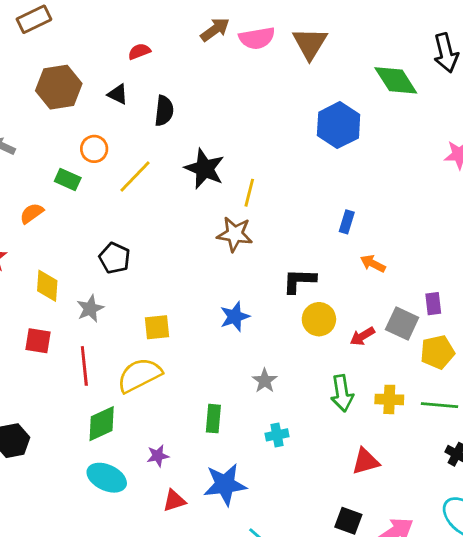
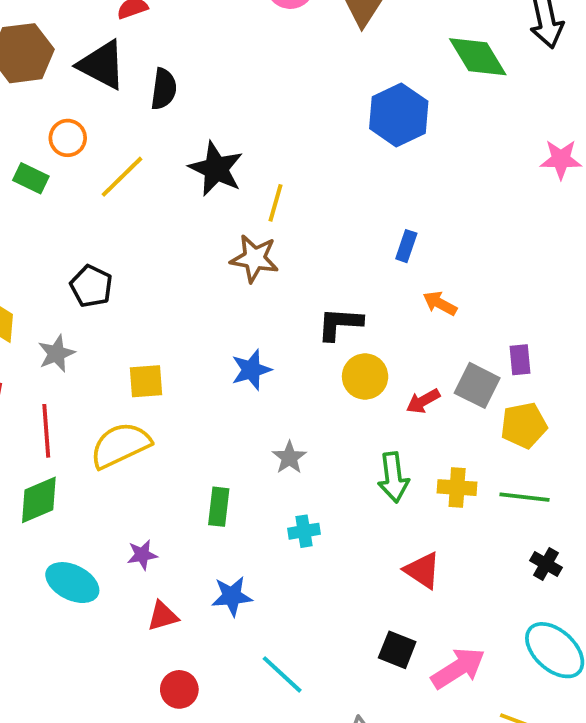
black triangle: (118, 94) -> (102, 65), size x1.8
green diamond: (102, 424) -> (39, 500), moved
red triangle: (365, 461) -> (422, 570), turned 48
blue star: (225, 484) -> (232, 596), size x0.7

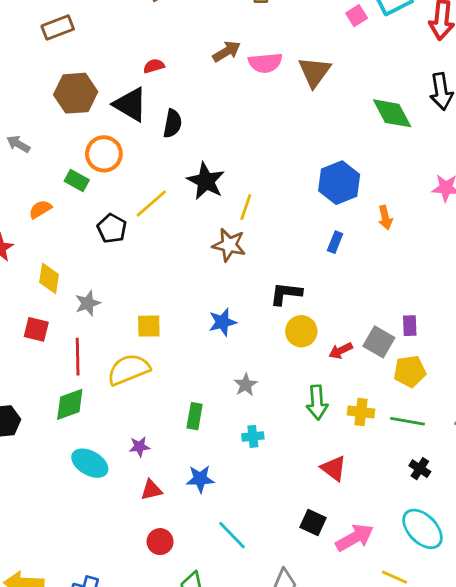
blue hexagon: (399, 115) -> (339, 183), moved
orange circle: (68, 138) -> (104, 154), size x1.4
yellow line: (122, 177) -> (151, 203), moved
black pentagon: (91, 286) -> (112, 228), moved
orange arrow: (440, 303) -> (385, 218), moved, turned -135

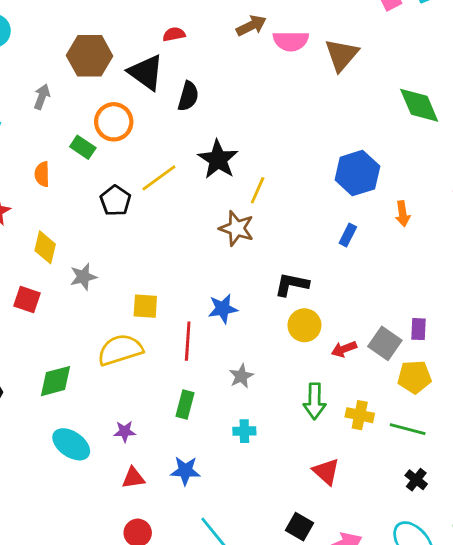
gray arrow: (18, 144) -> (42, 97), moved, turned 75
orange semicircle: (40, 209) -> (42, 174), turned -65
red line: (78, 357) -> (188, 341), moved

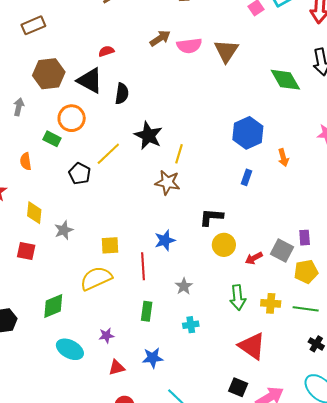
red triangle: (326, 472) -> (252, 346), size x1.4

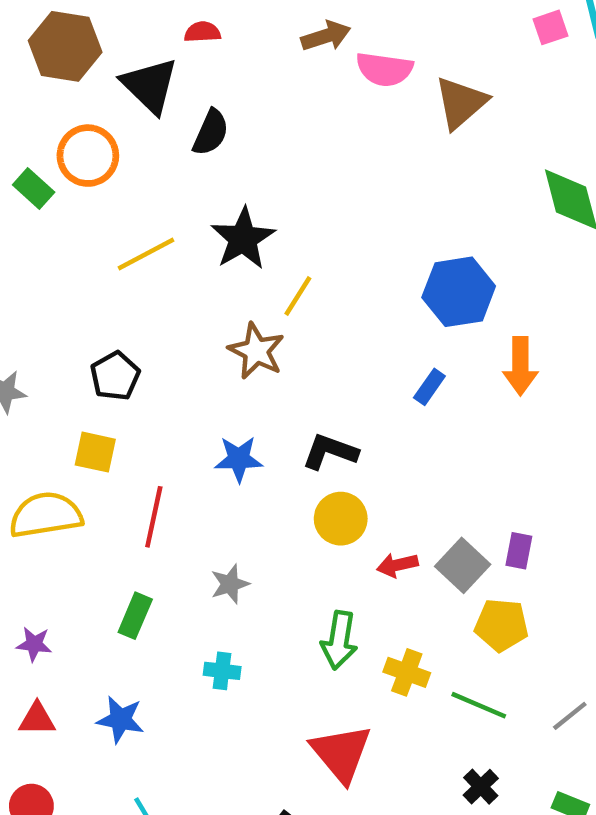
orange arrow: (283, 158) -> (520, 366), size x1.4
black pentagon: (80, 174) -> (115, 376), moved
blue star: (165, 240) -> (239, 459), moved

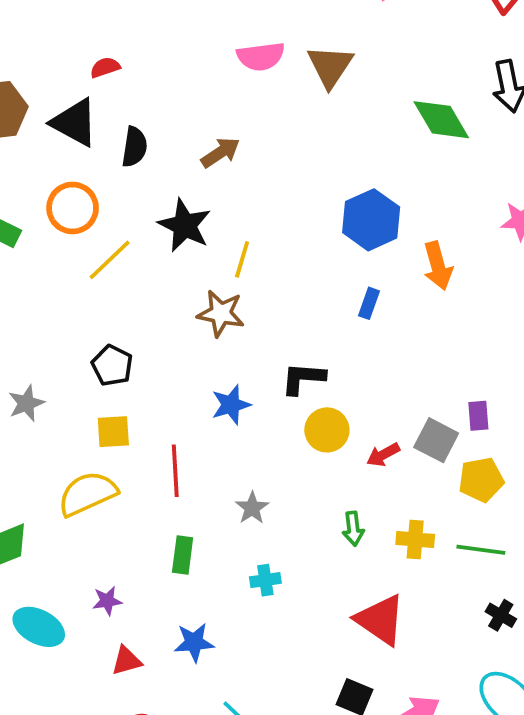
brown arrow: (326, 36) -> (220, 153), moved
orange circle: (88, 156) -> (73, 208), moved
green arrow: (339, 640) -> (353, 529), size x0.7

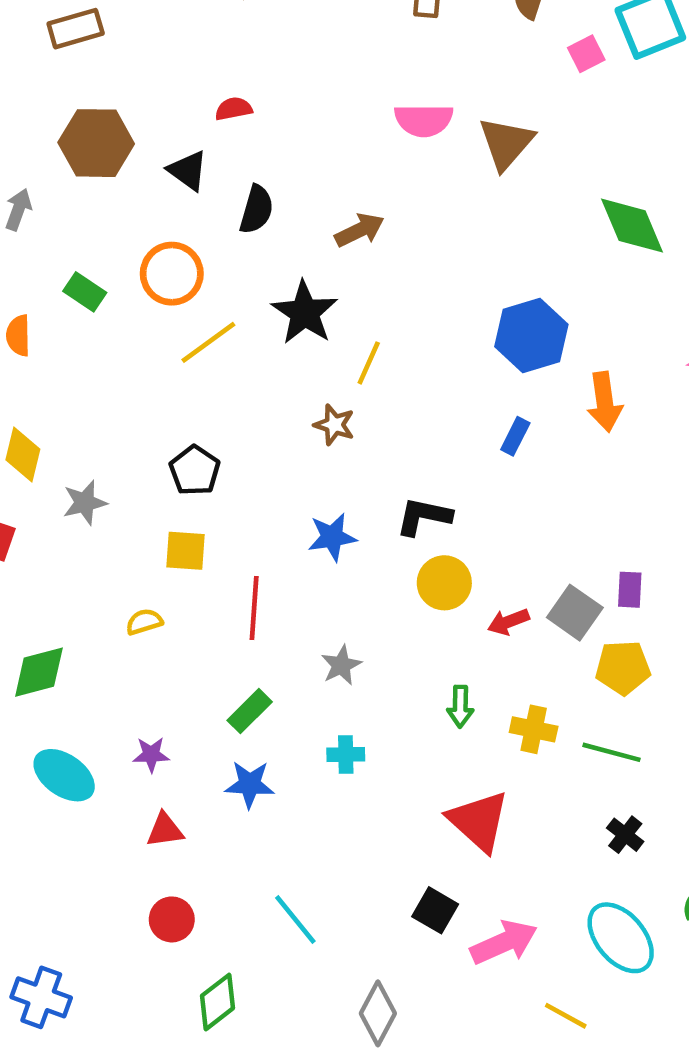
black triangle: (75, 123) -> (188, 171), size x0.7
brown star: (221, 313) -> (334, 425), size x0.7
yellow semicircle: (87, 494) -> (144, 622), size x0.5
green rectangle: (183, 555) -> (250, 711), turned 30
blue star: (194, 642) -> (250, 784), moved

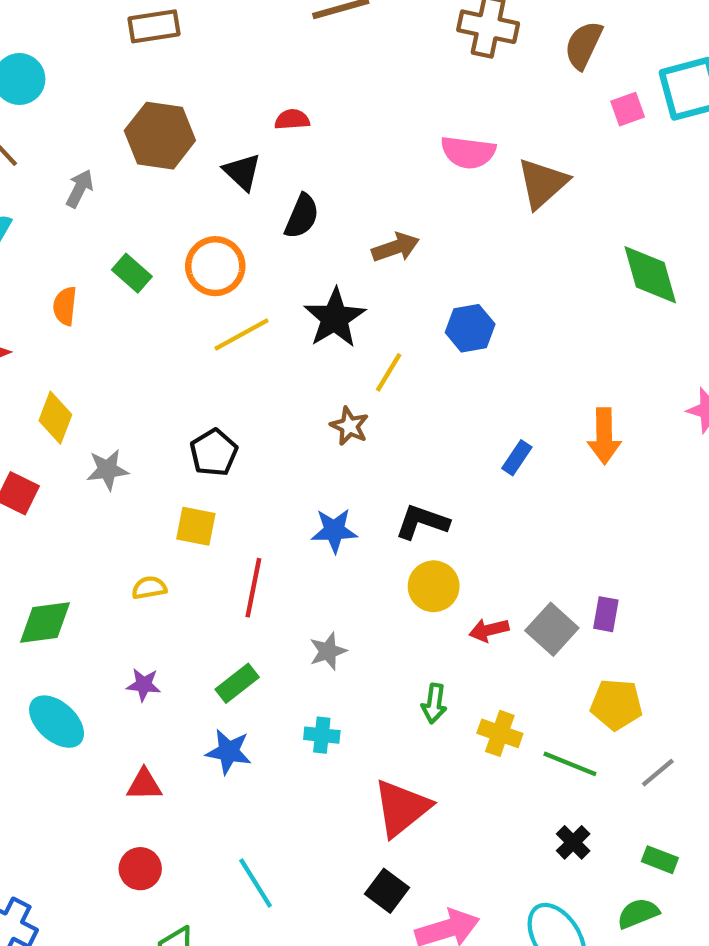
blue hexagon: (531, 335) -> (470, 328), moved, size x0.7
yellow pentagon: (623, 668) -> (616, 705), moved
purple star: (151, 755) -> (144, 685), moved
red triangle: (479, 821) -> (402, 808), moved, turned 32

